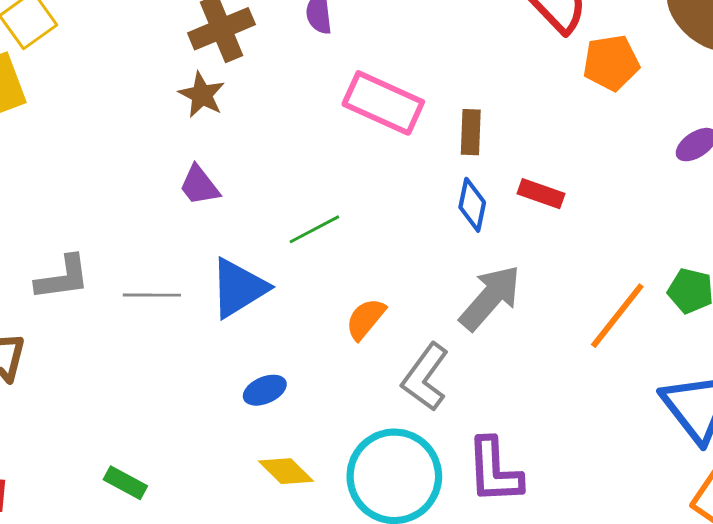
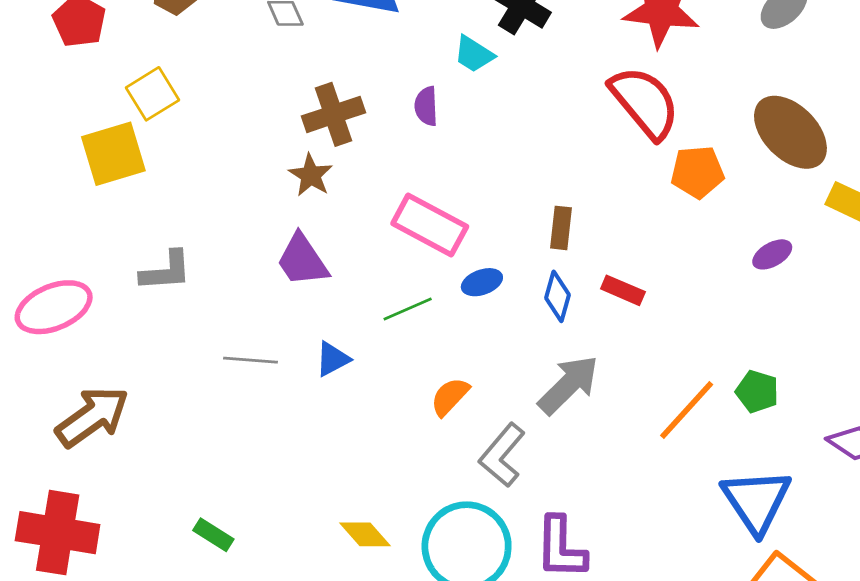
pink rectangle: (383, 103) -> (430, 225), moved
purple trapezoid: (199, 185) -> (302, 260), size x1.4
gray L-shape: (63, 278) -> (166, 271), moved
blue triangle: (239, 288) -> (333, 359), size x0.6
blue ellipse: (265, 390) -> (482, 282), moved

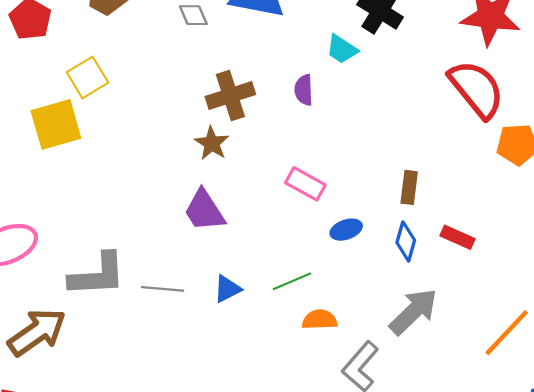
pink rectangle: (430, 225) -> (305, 184), size x0.7
gray L-shape: (166, 271) -> (97, 275), moved, size x1.4
green line: (408, 309) -> (292, 281), moved
orange semicircle: (450, 397) -> (320, 320), turned 44

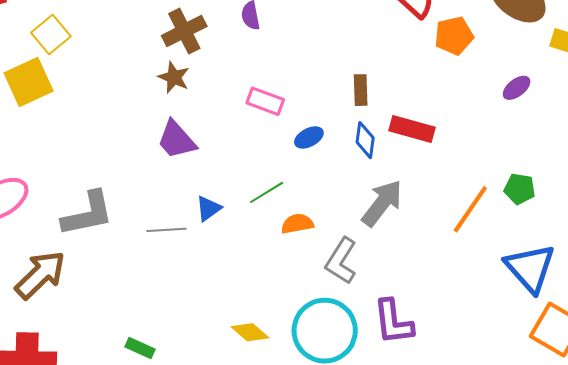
red rectangle: (458, 237) -> (412, 129), size x1.4
gray line: (162, 289) -> (166, 230), moved

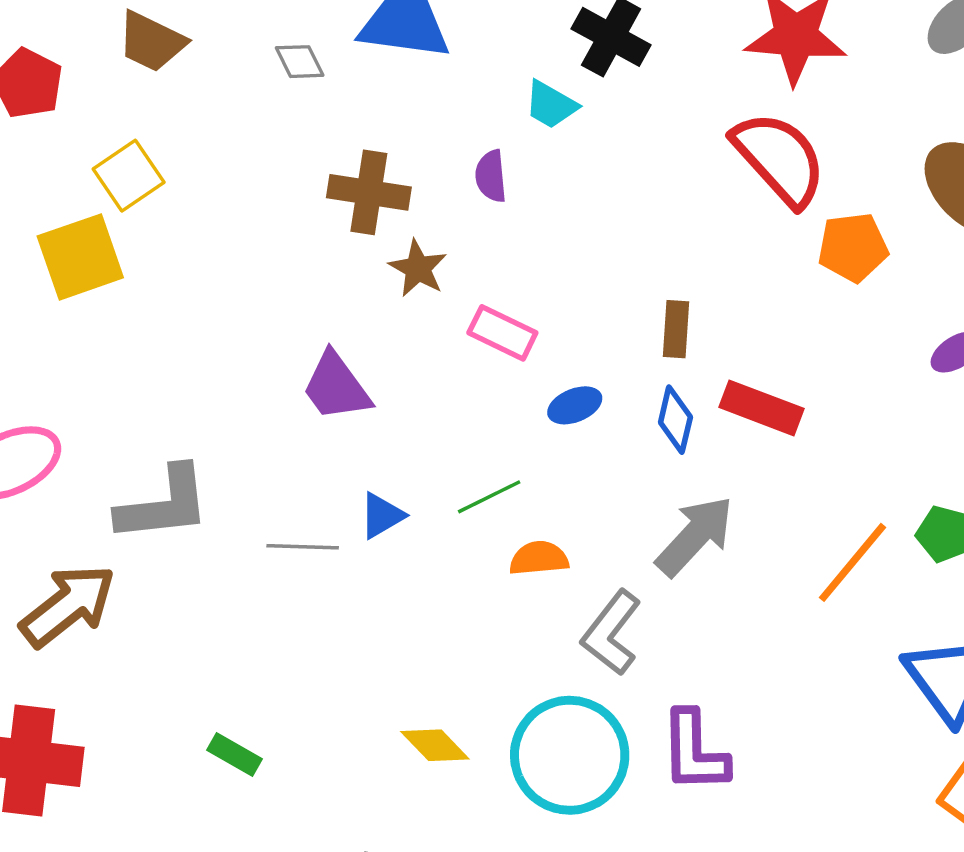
brown cross: (184, 31) -> (369, 192), turned 30
brown star: (174, 77) -> (418, 268), moved

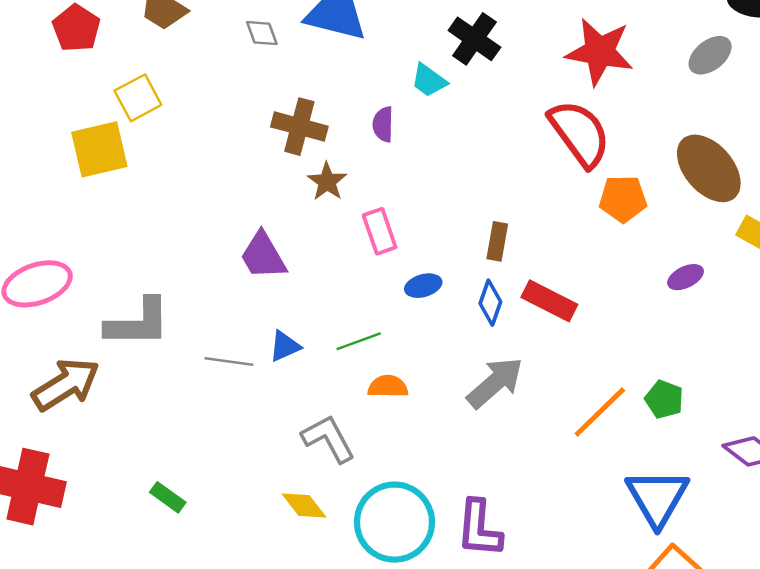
pink rectangle: (502, 333) -> (380, 231), turned 39
gray L-shape: (611, 633) -> (328, 439), moved, turned 108

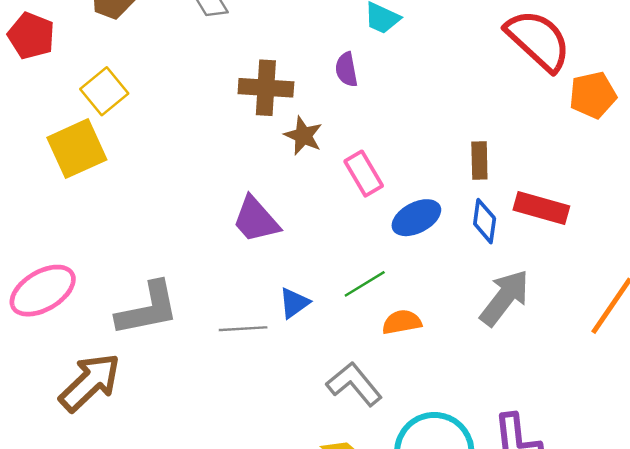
blue ellipse: (423, 286) -> (416, 218), size x1.4

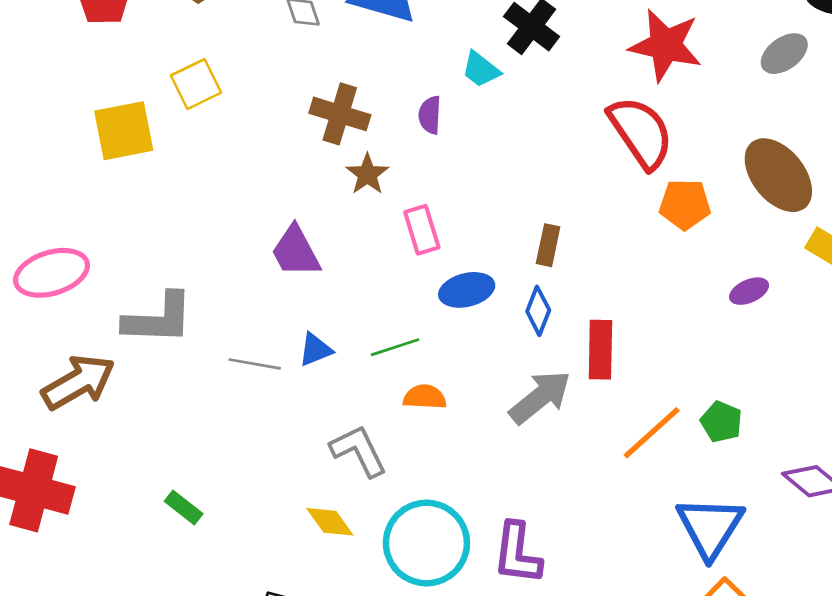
yellow square: (104, 91) -> (196, 84), moved
red rectangle: (541, 208) -> (600, 350), moved, turned 62

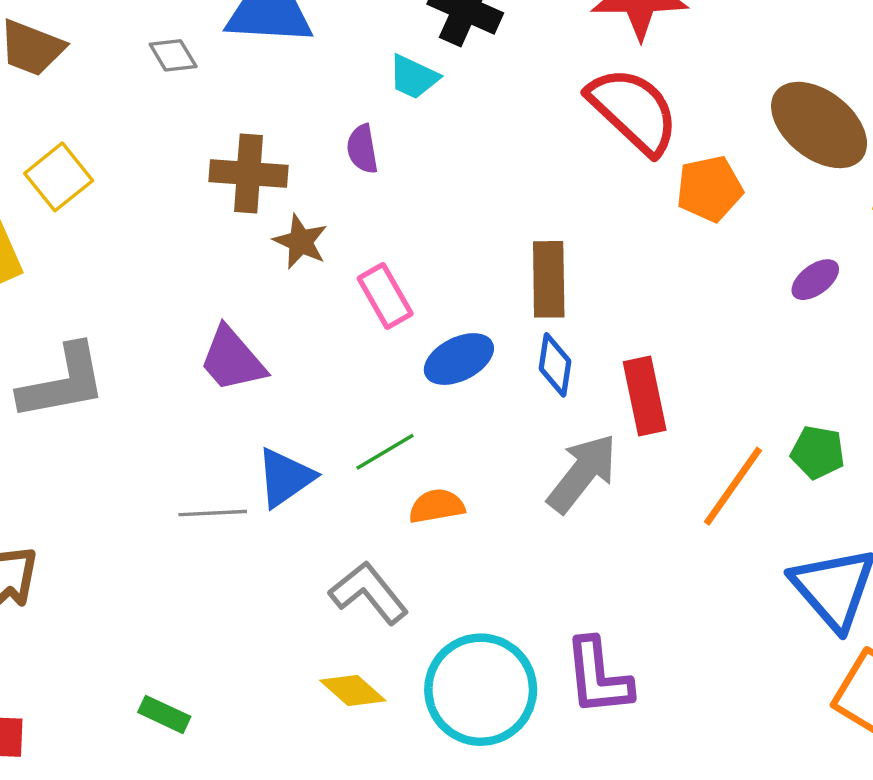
brown rectangle: (548, 245) -> (549, 279), size x1.4
gray L-shape: (158, 319) -> (63, 382), moved
blue triangle: (315, 350) -> (285, 478), size x1.4

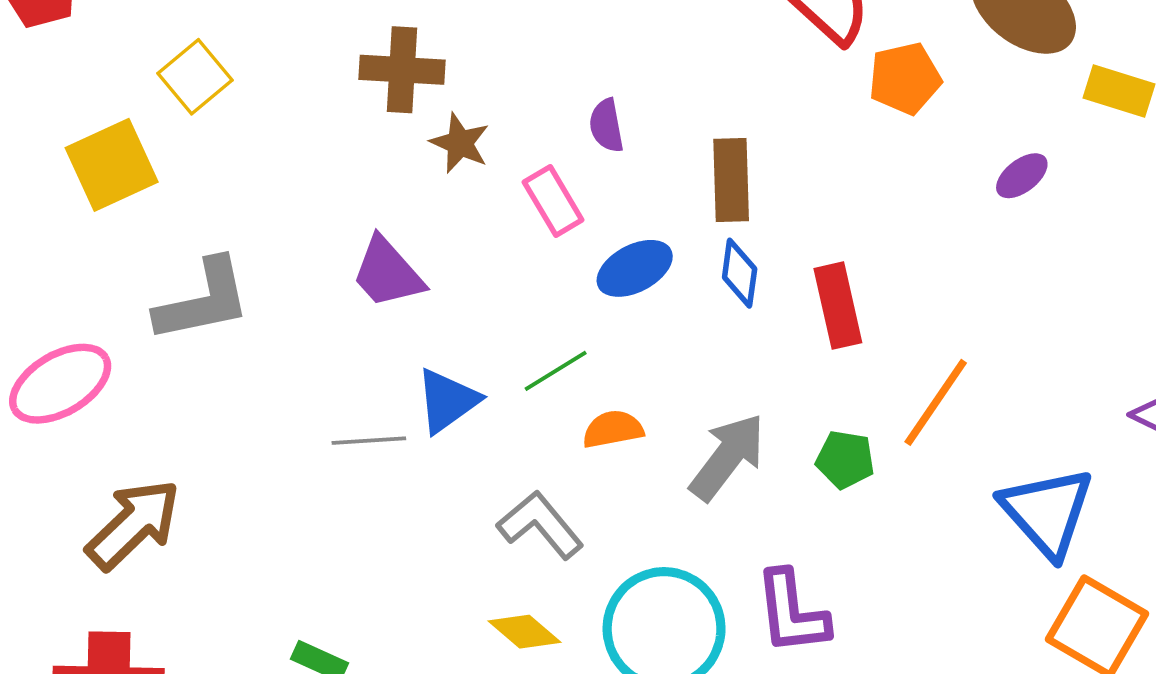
purple semicircle: (362, 149) -> (606, 126), moved
green pentagon: (818, 452) -> (845, 460), moved
gray arrow: (582, 473) -> (727, 457), moved

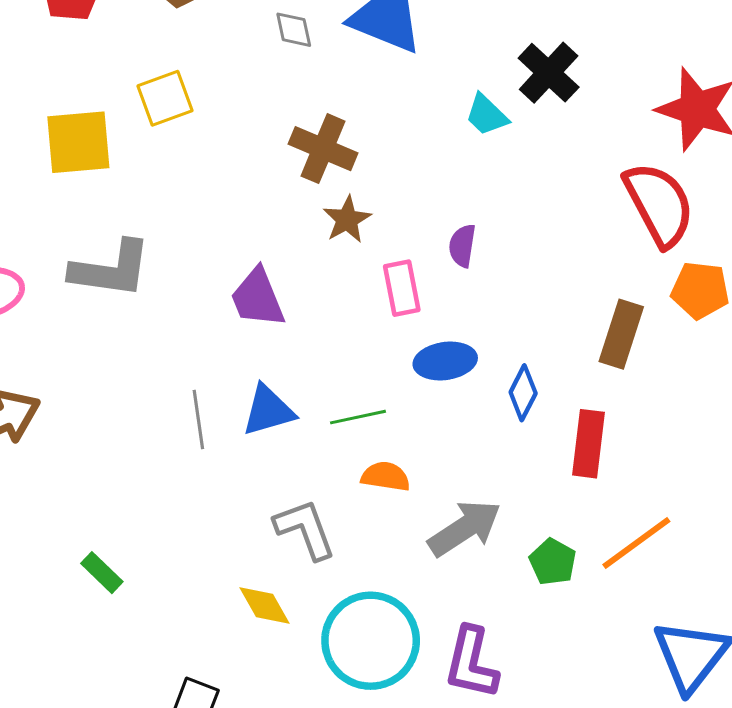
brown rectangle: (731, 180) -> (621, 334), moved
gray line: (369, 441) -> (198, 420), turned 66

